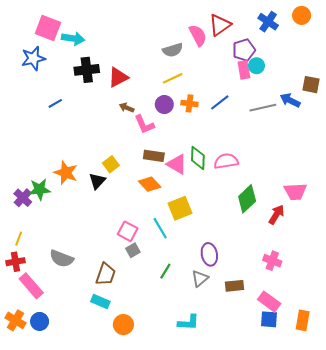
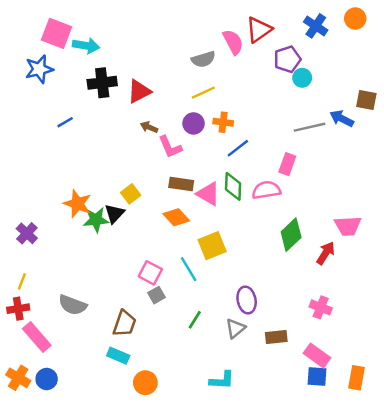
pink rectangle: (244, 70) -> (287, 164), moved, turned 30
blue line: (220, 102) -> (238, 148), moved
green star: (40, 189) -> (96, 220), moved

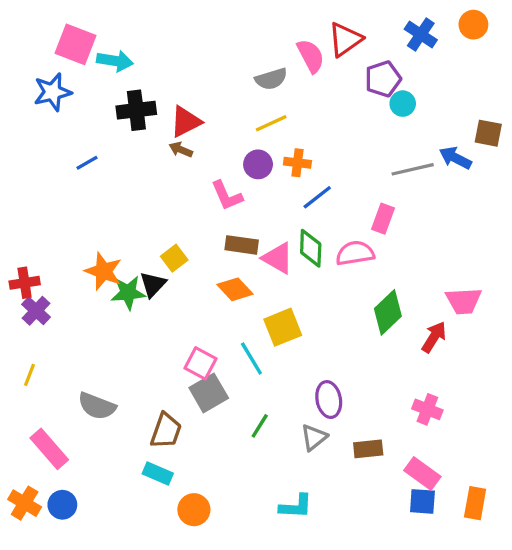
brown arrow: (149, 127) -> (181, 150), moved
gray square: (156, 295) -> (209, 393), size x1.6
red cross: (18, 309) -> (25, 283), moved

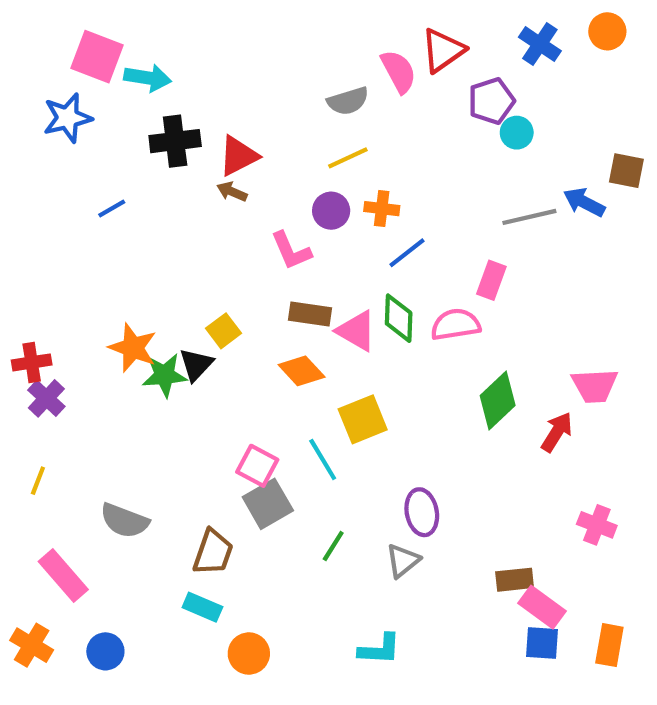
pink cross: (427, 409) -> (597, 525), moved
brown rectangle: (368, 449) -> (515, 580), moved
blue circle: (62, 505) -> (105, 651), moved

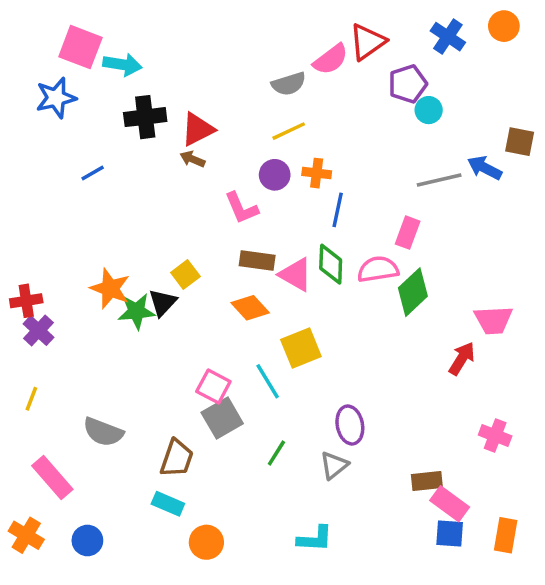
pink semicircle: (399, 71) -> (331, 59), turned 81
blue line: (407, 253) -> (338, 210), turned -40
green diamond: (498, 400) -> (413, 292), moved

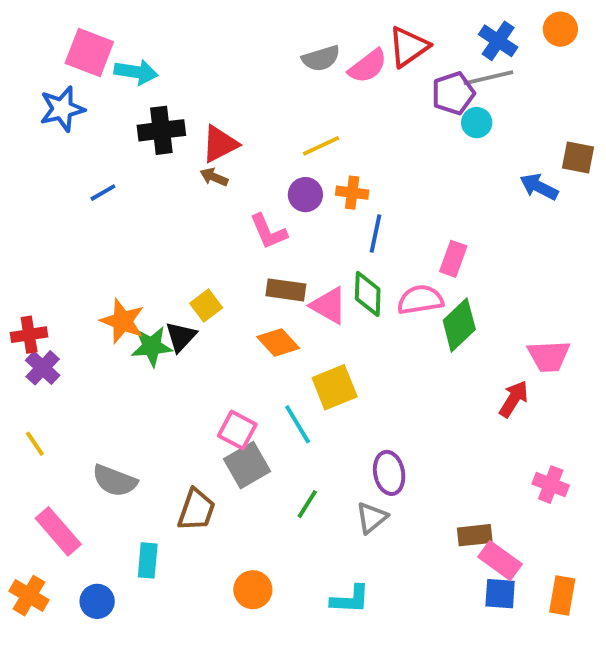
gray semicircle: (289, 84) -> (321, 58), moved
gray line: (439, 180) -> (488, 78), moved
yellow line: (31, 399) -> (35, 444), turned -55
cyan rectangle: (168, 504) -> (148, 560), moved, turned 72
orange circle: (206, 542) -> (253, 590), moved

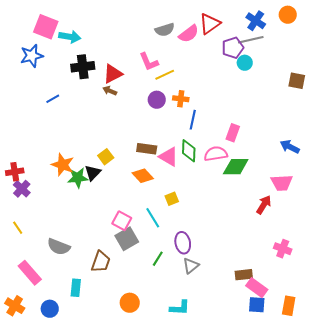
blue arrow: (539, 187) -> (290, 147), moved
pink L-shape: (268, 232) -> (149, 62), moved
green diamond: (459, 325) -> (236, 167), turned 44
yellow square: (335, 387) -> (172, 199), size x0.6
purple ellipse: (389, 473) -> (183, 243), moved

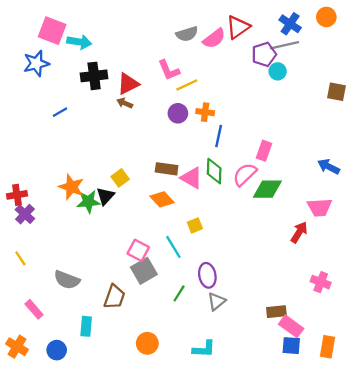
pink semicircle: (216, 154) -> (245, 174), turned -35
pink rectangle: (30, 273) -> (34, 309), size x0.7

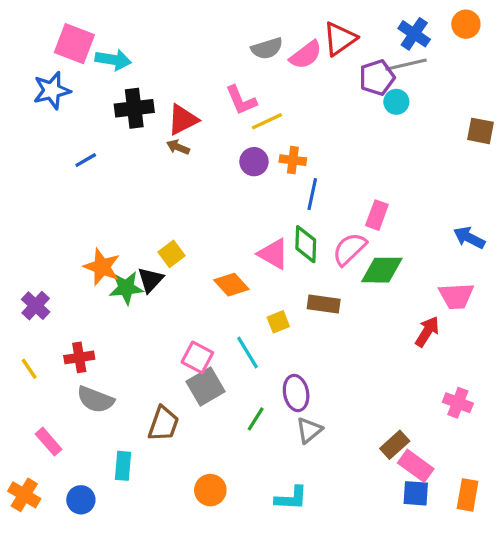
brown rectangle: (167, 169) -> (324, 304), moved
red cross: (17, 195) -> (79, 357), moved
brown rectangle: (276, 312) -> (395, 445), turned -36

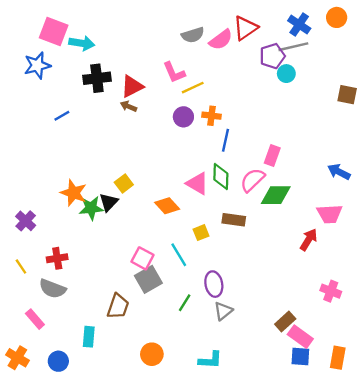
gray semicircle: (95, 399) -> (52, 289), moved

